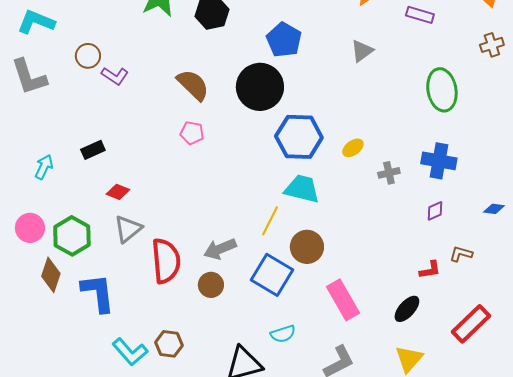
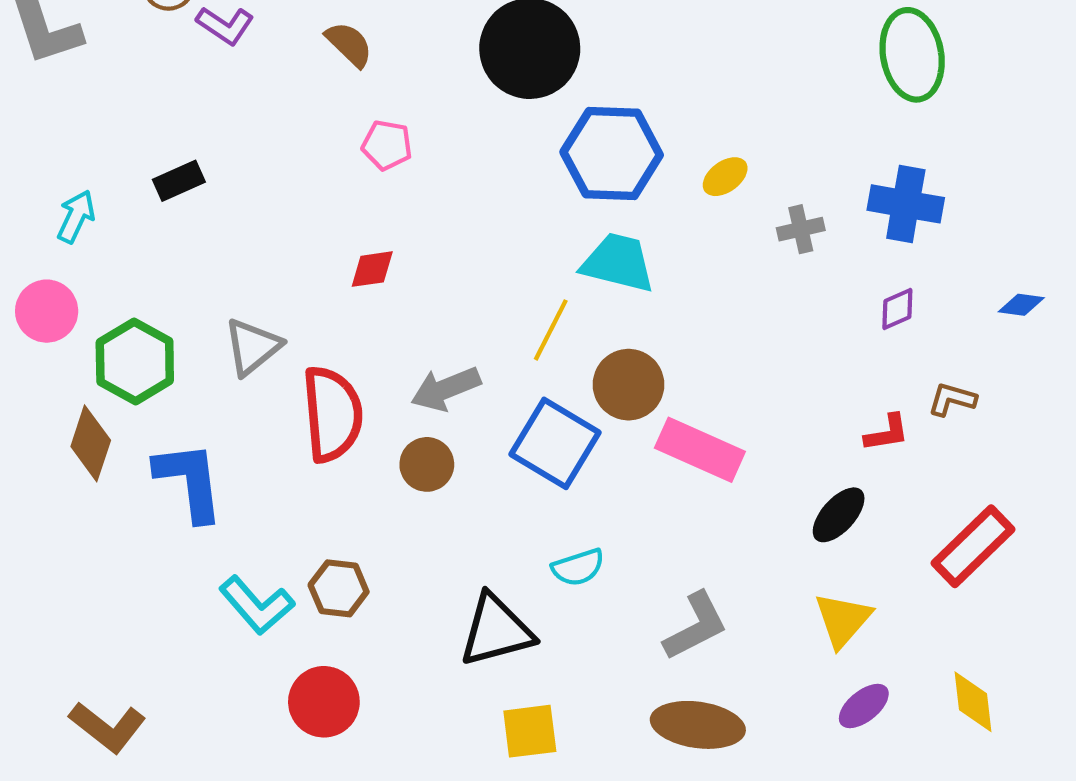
brown semicircle: (193, 85) -> (349, 44), moved, size x0.7
red diamond: (118, 192) -> (372, 269), moved, turned -30
pink circle: (30, 228) -> (47, 311), moved
pink rectangle: (343, 300) -> (700, 450), moved, turned -36

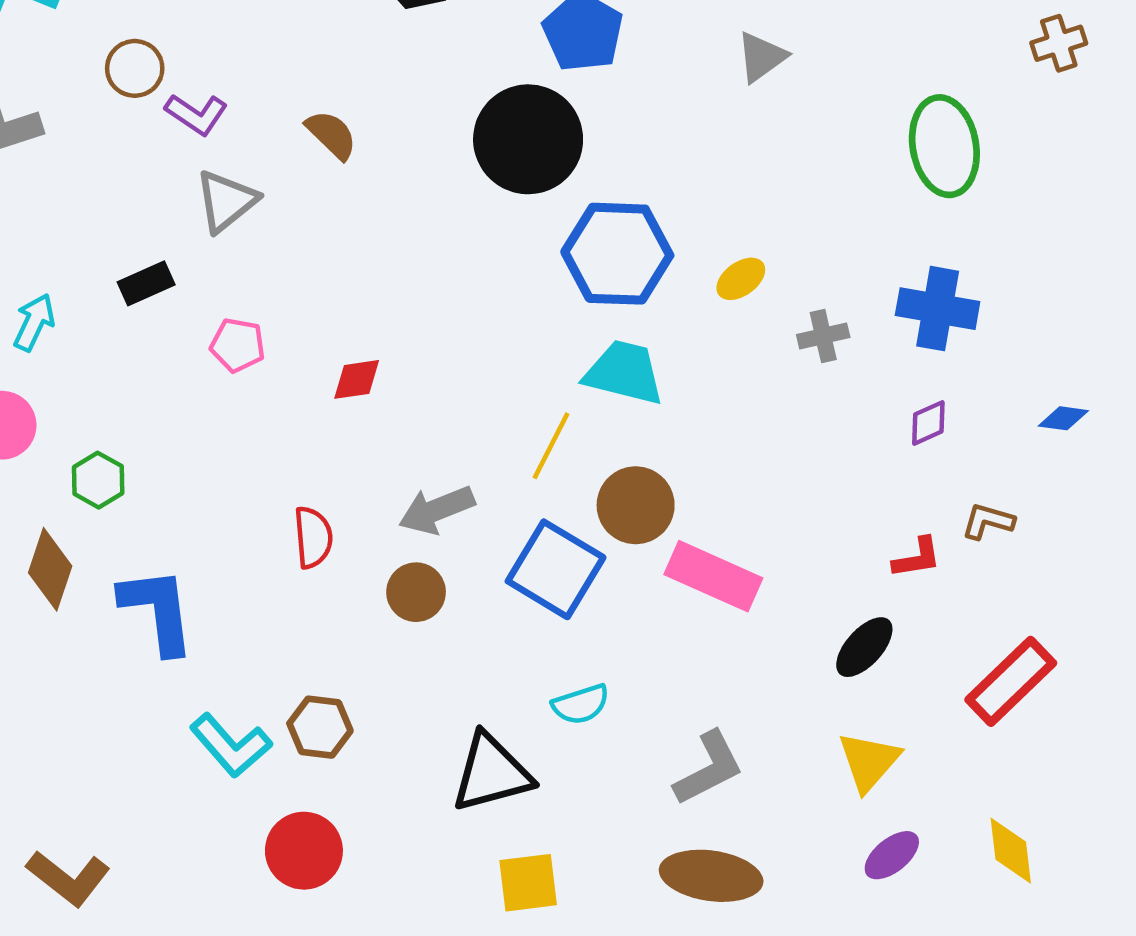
pink pentagon: (387, 145) -> (238, 345), moved
gray triangle: (252, 347) -> (226, 201), moved
green hexagon: (135, 361) -> (98, 480), size x0.6
red semicircle: (332, 414) -> (313, 537), size x0.6

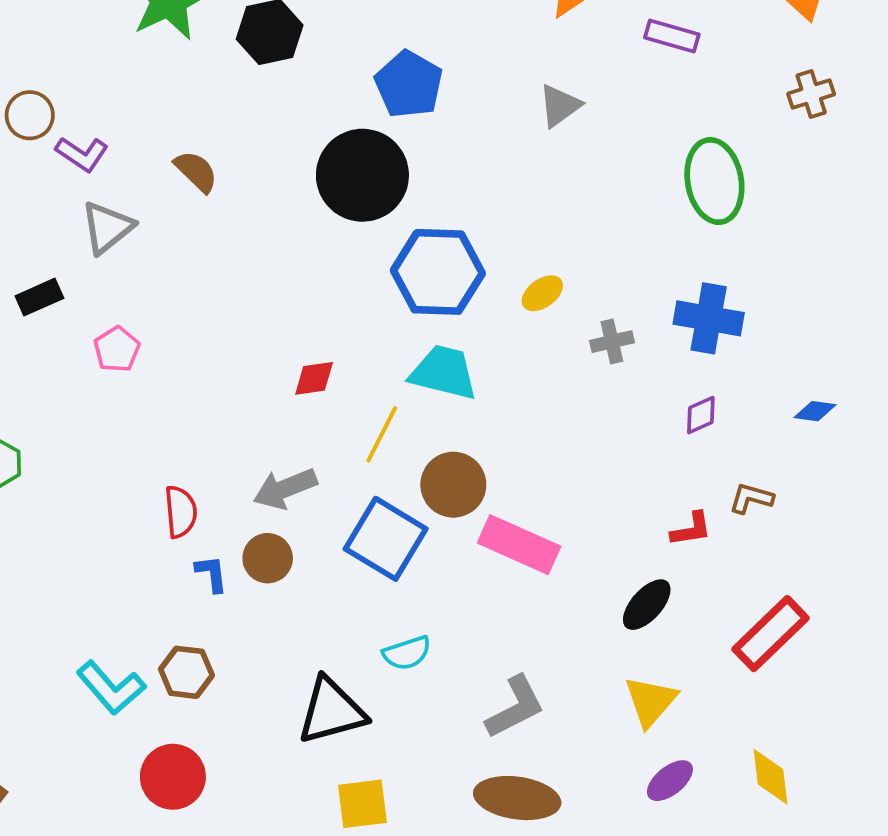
pink pentagon: (238, 345) -> (117, 349), turned 30
red diamond: (357, 379) -> (314, 378), moved
blue L-shape: (158, 610) -> (212, 574), moved, size x0.5

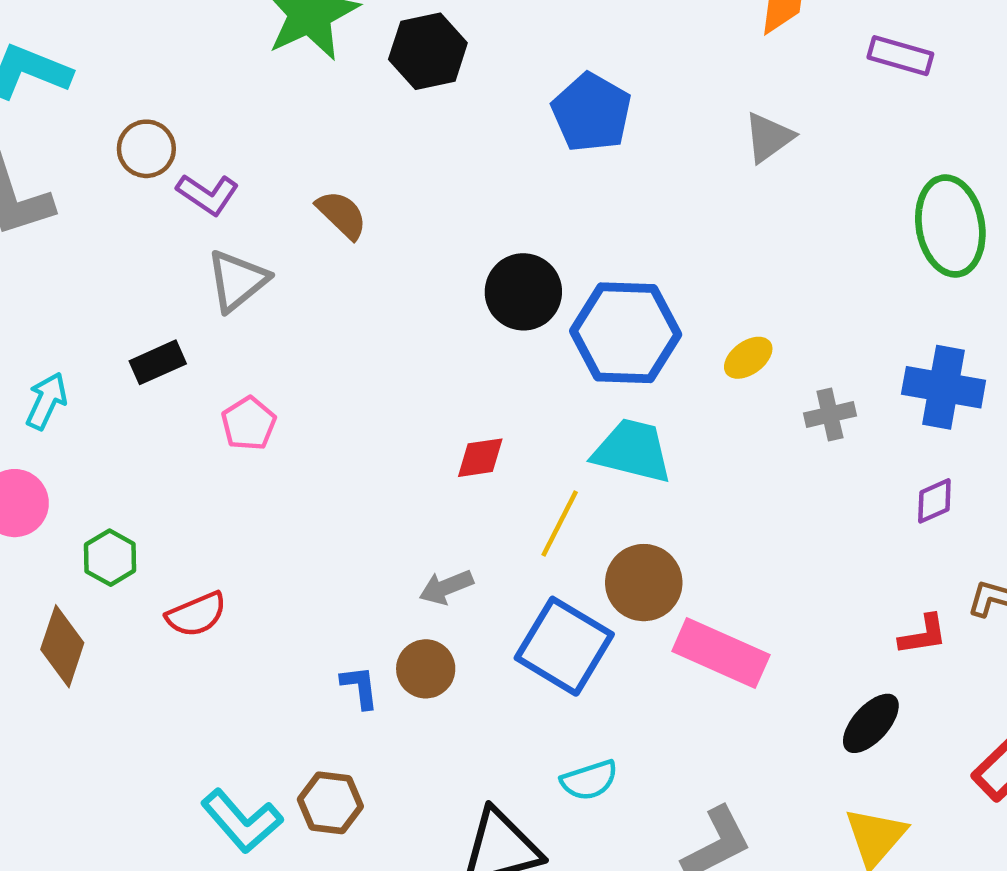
black circle: (362, 175) -> (523, 292), moved, size x0.7
gray arrow: (285, 489) -> (446, 587), size x0.7
red semicircle: (181, 512) -> (196, 614), moved, turned 72

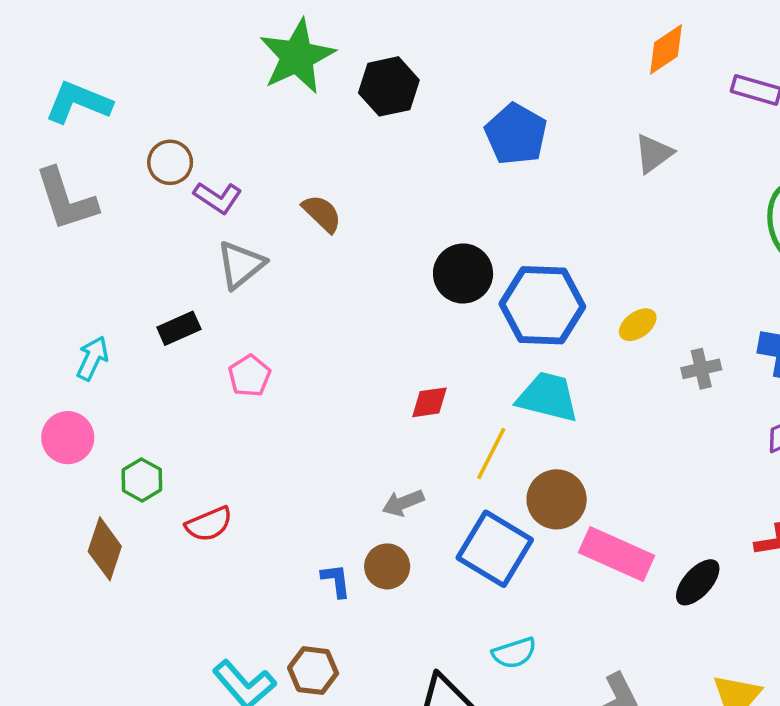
black ellipse: (871, 723) -> (698, 582), moved

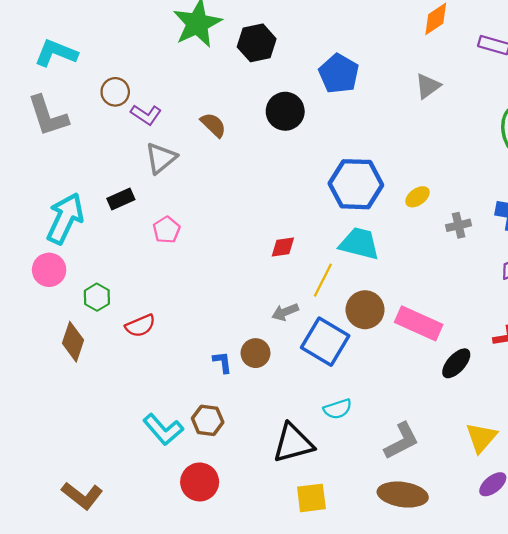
black circle: (463, 274) -> (285, 111), moved
cyan arrow: (92, 358) -> (65, 218), size x1.8
gray arrow: (403, 503) -> (285, 312), moved
pink rectangle: (617, 554) -> (419, 323), moved

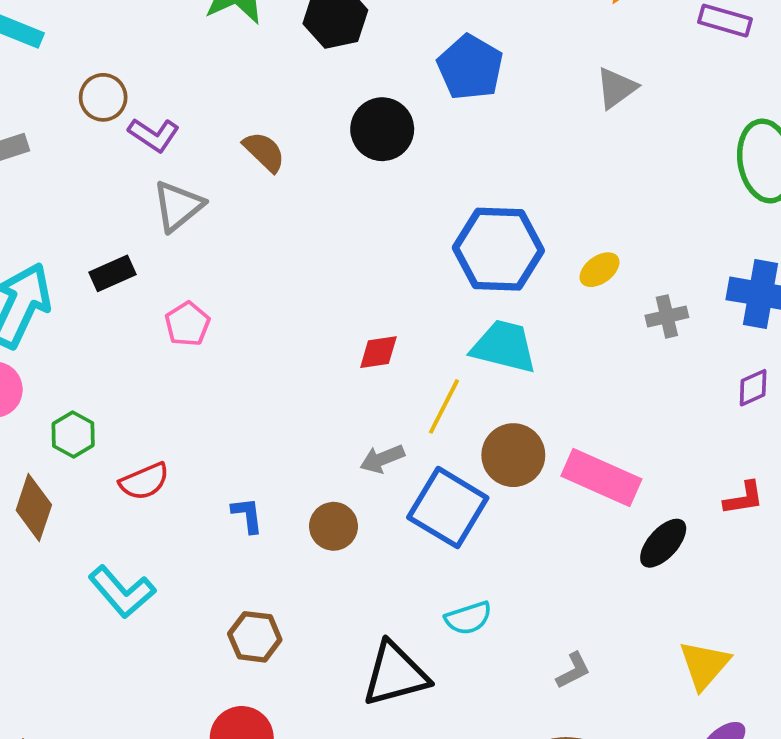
blue L-shape: (222, 362) -> (247, 515), moved
cyan L-shape: (163, 429) -> (122, 592), moved
gray L-shape: (402, 441) -> (573, 671), size x0.6

